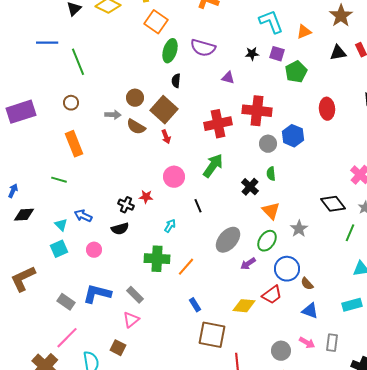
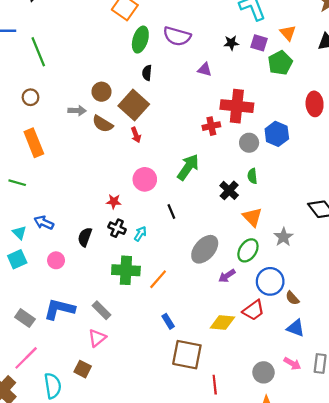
orange triangle: (304, 32) -> (288, 33), moved, turned -49
red cross: (218, 124) -> (211, 126), moved, size x0.6
black cross: (126, 205) -> (117, 228), moved
black semicircle: (120, 229) -> (85, 237), turned 126

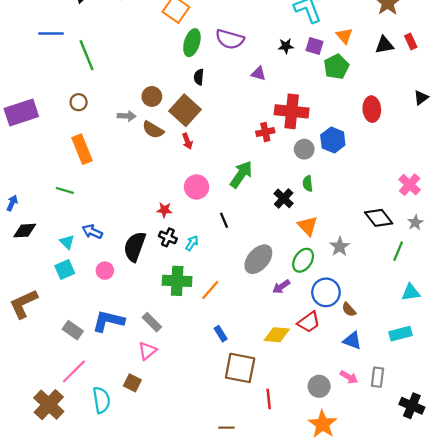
black semicircle: (85, 237) -> (135, 247), size x1.5

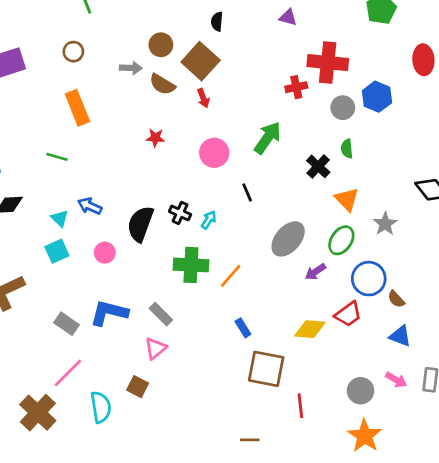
red star: (164, 210) -> (155, 138), moved

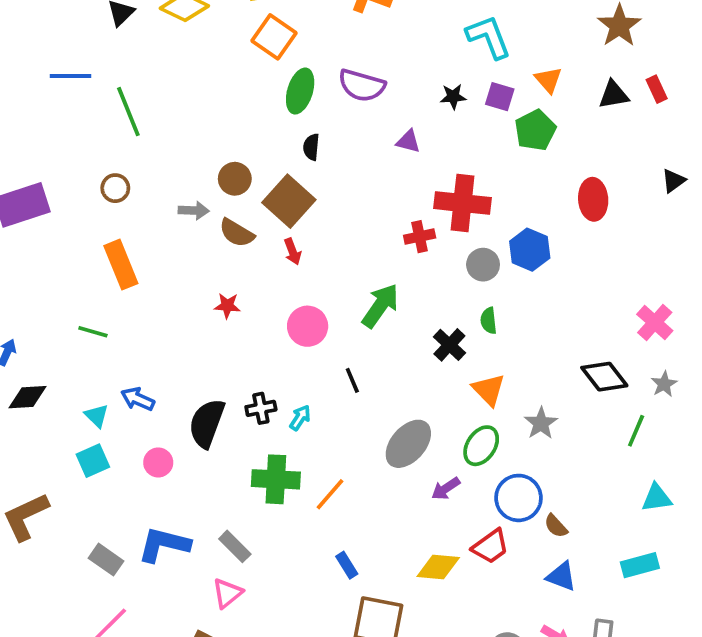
black cross: (180, 213) -> (261, 408), turned -35

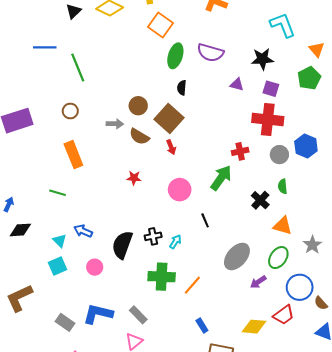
black star: (453, 97) -> (262, 59), size x1.5
purple square: (500, 97) -> (271, 89), moved
red cross: (420, 237) -> (240, 151), moved
orange triangle: (489, 390) -> (283, 226), turned -30

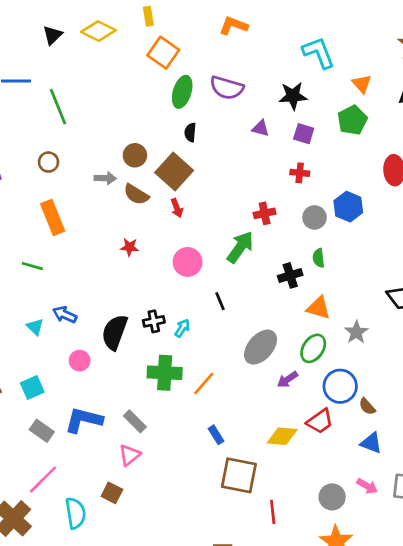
red cross: (268, 120) -> (300, 173), size x0.5
black cross: (260, 200) -> (290, 275), turned 30
cyan square: (58, 266) -> (32, 388), moved

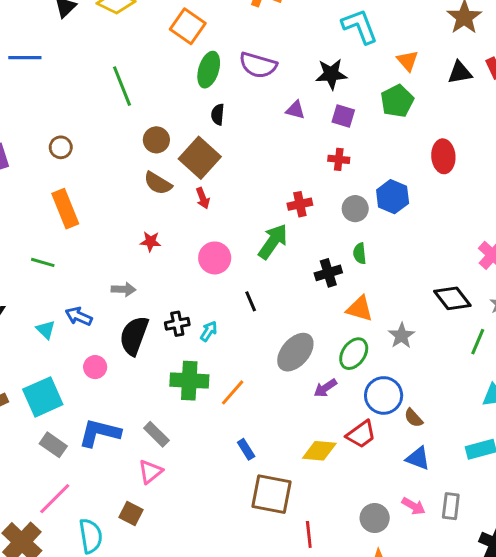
green line: (58, 107) -> (122, 86), moved
gray arrow: (105, 178) -> (124, 289), moved
cyan square: (32, 388) -> (43, 397), size x1.5

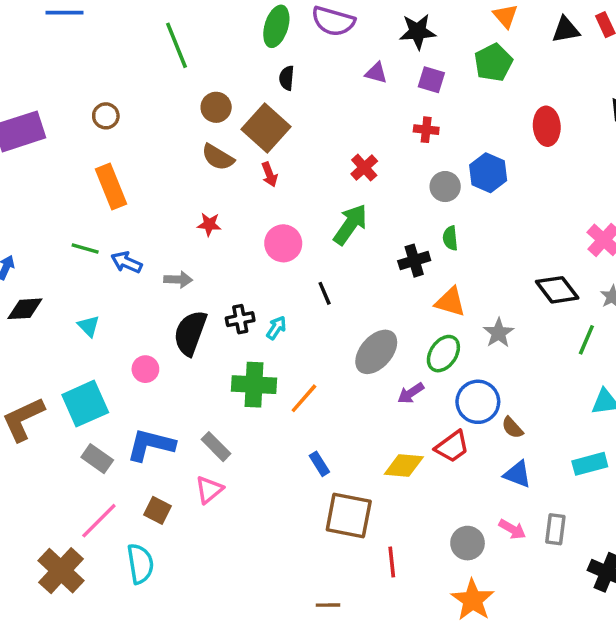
red cross: (300, 204) -> (364, 168), moved, turned -30
blue arrow: (79, 316) -> (126, 262), moved
brown square: (131, 514) -> (157, 510), moved

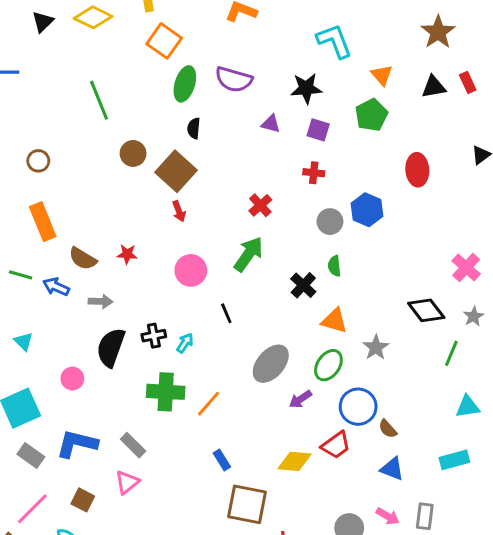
brown semicircle: (218, 157) -> (83, 259), moved
black cross: (414, 261) -> (303, 285), turned -30

